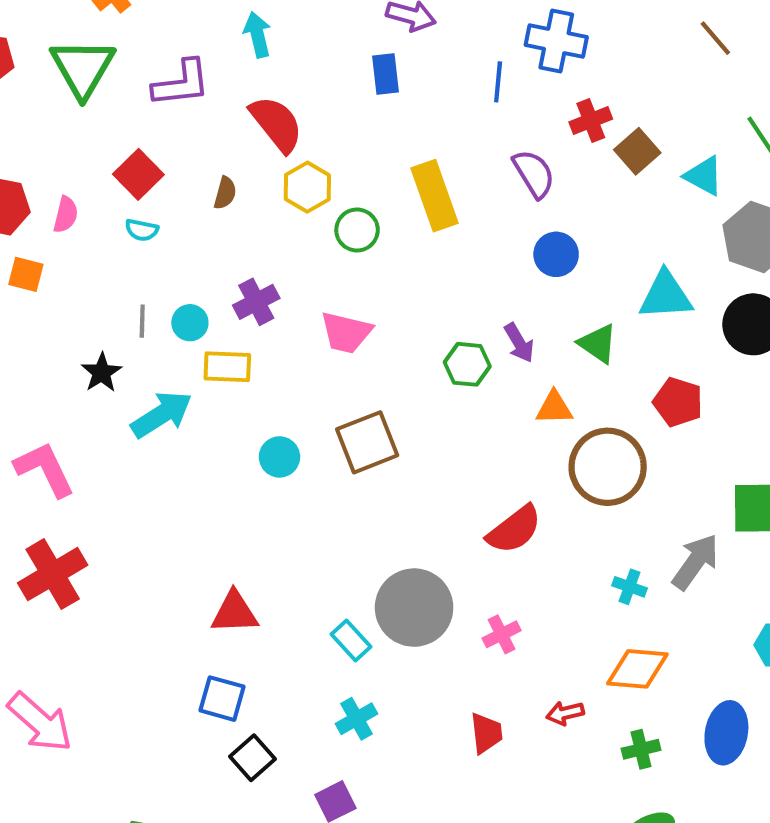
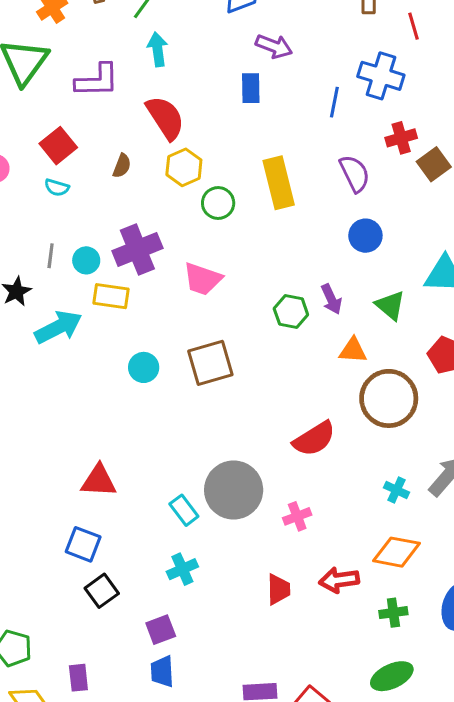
purple cross: (256, 302) -> (137, 250), size x1.4
red arrow: (565, 713) -> (339, 580), size x1.4

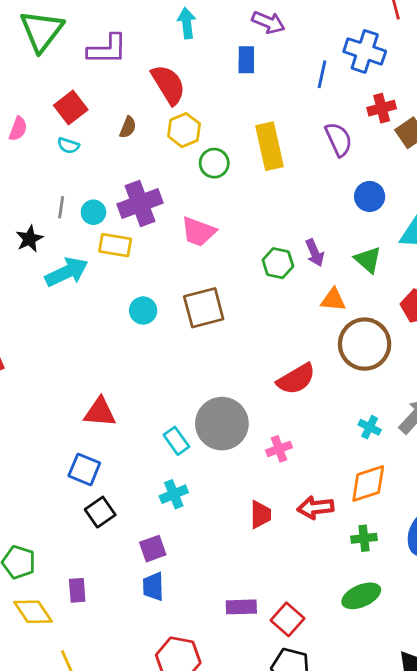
cyan arrow: (158, 49) -> (187, 23), moved
blue circle: (365, 236) -> (370, 196), moved
orange diamond: (396, 552) -> (368, 483), turned -30

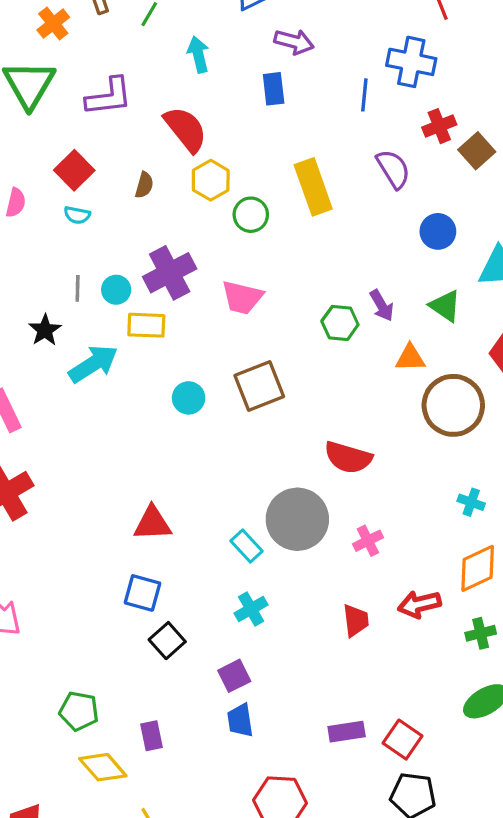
red semicircle: (296, 379) -> (348, 457), moved, turned 54

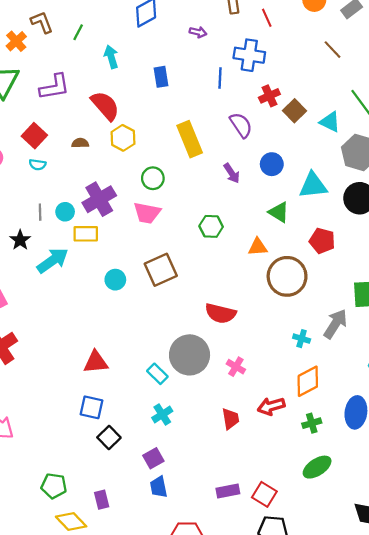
purple arrow: (294, 42) -> (198, 32), moved, size x0.7
brown semicircle: (144, 185) -> (80, 143), turned -105
green circle: (251, 215) -> (153, 178), moved
purple arrow: (382, 305) -> (232, 173), moved
pink cross: (368, 541) -> (236, 367), turned -30

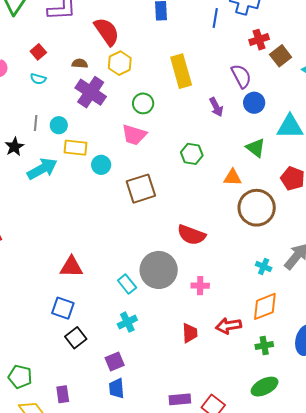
purple semicircle: (241, 125) -> (241, 76), moved
red square: (34, 136) -> (38, 52), size x0.7
purple cross: (99, 199) -> (91, 92), moved, turned -32
cyan circle: (115, 280) -> (101, 165), moved
pink cross: (236, 367) -> (200, 286), turned -36

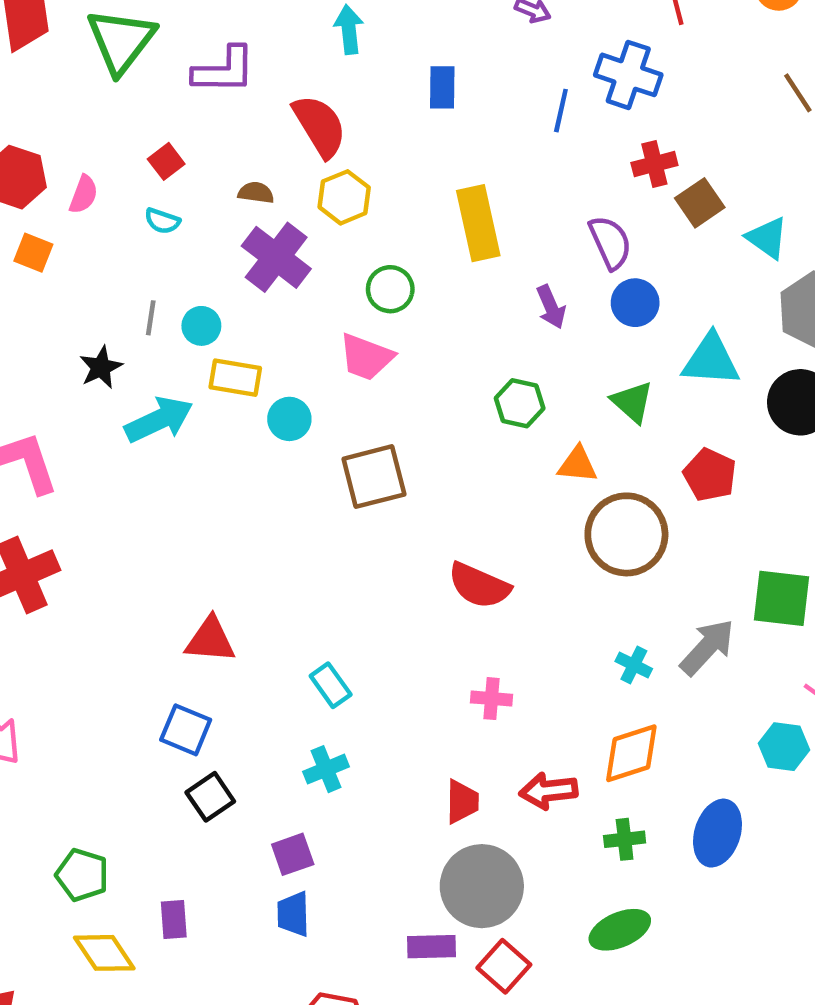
green hexagon: (192, 154) -> (520, 403), moved
gray circle: (159, 270) -> (482, 886), moved

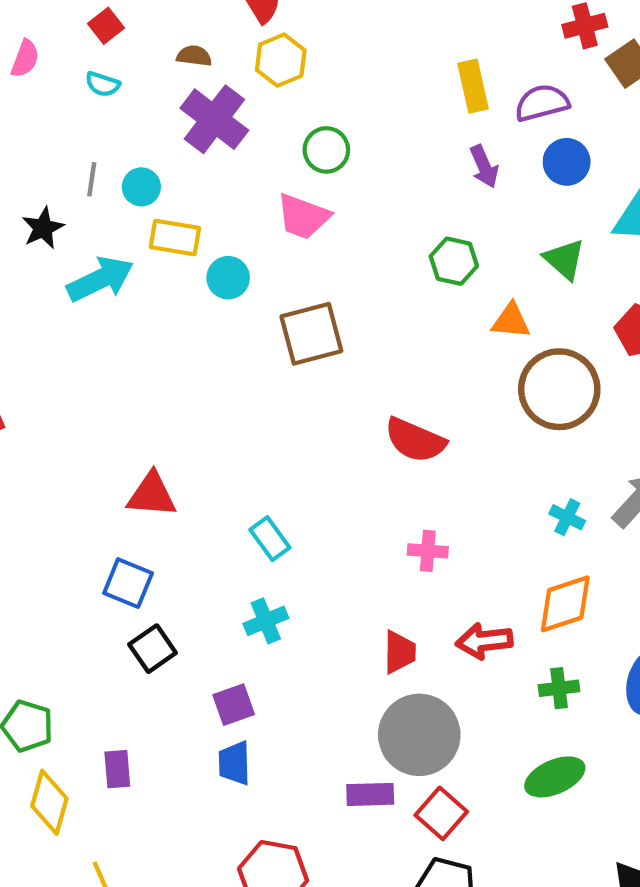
yellow rectangle: (478, 223) -> (473, 86), moved, size x0.7
purple semicircle: (610, 242) -> (542, 103), turned -80
yellow diamond: (104, 953) -> (49, 802), turned 50

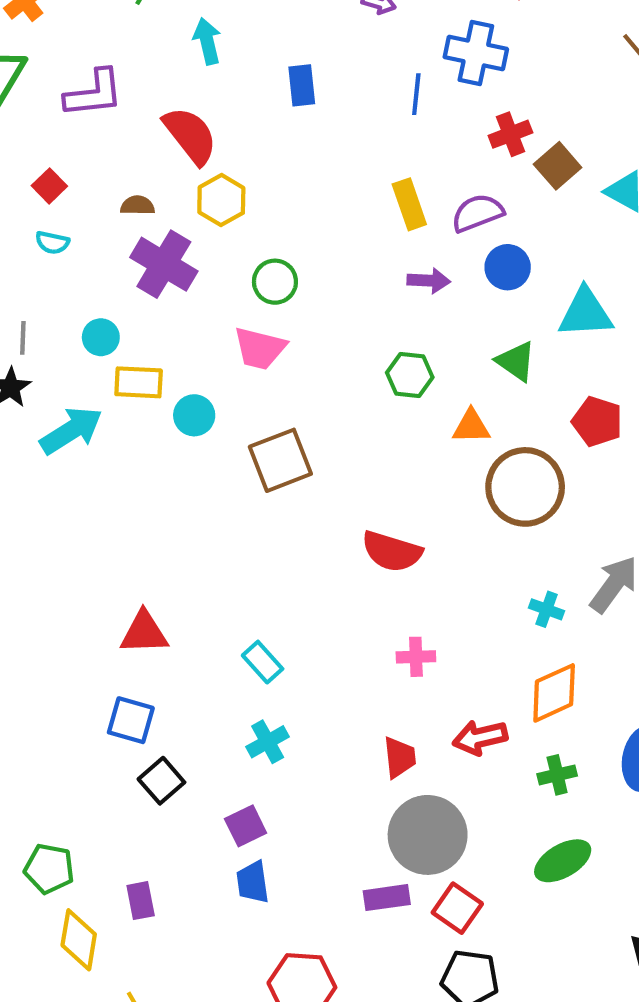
purple arrow: (484, 166) -> (429, 281), turned -57
gray line: (92, 179) -> (23, 338), moved

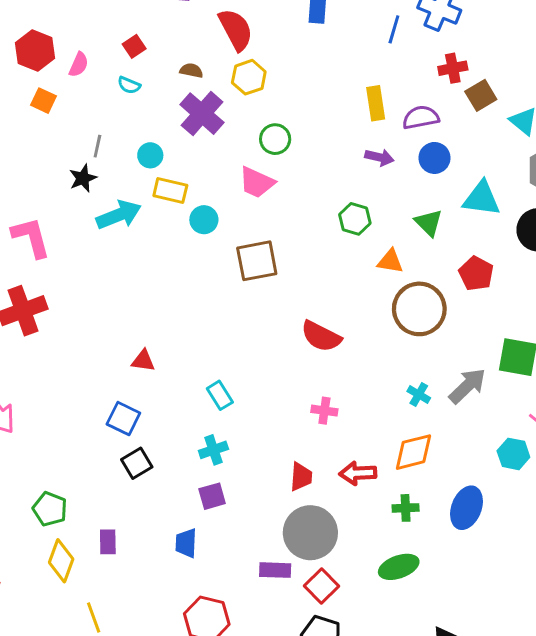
red triangle: (144, 633) -> (143, 361), size x0.7
purple square: (246, 826) -> (212, 496), moved

